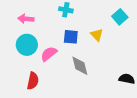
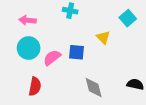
blue square: (71, 37) -> (77, 52), moved
gray diamond: (80, 66) -> (94, 87), moved

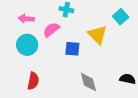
yellow triangle: (103, 37) -> (97, 35), size x1.5
pink semicircle: (52, 58) -> (51, 30), moved

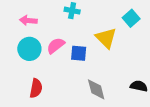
pink semicircle: (51, 30) -> (56, 46), moved

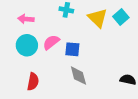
yellow triangle: (106, 38) -> (98, 18), moved
gray diamond: (96, 89) -> (78, 76), moved

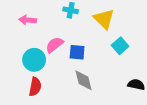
cyan square: (121, 17) -> (120, 46), moved
cyan circle: (27, 45) -> (34, 60), moved

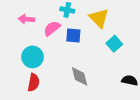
pink semicircle: (55, 45) -> (52, 28), moved
blue square: (77, 52) -> (73, 35), moved

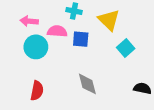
pink semicircle: (52, 28) -> (57, 31), turned 42
cyan circle: (33, 57) -> (36, 47), moved

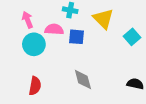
pink arrow: (29, 21) -> (28, 20), turned 63
cyan square: (126, 48) -> (132, 37), moved

